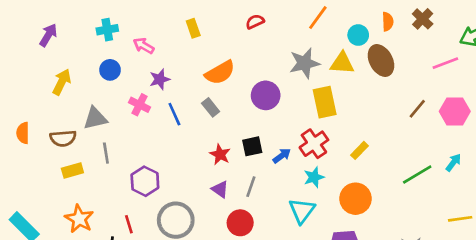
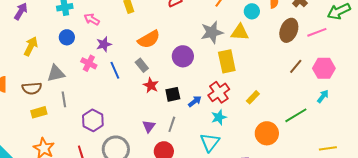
brown ellipse: (381, 61) -> (289, 30), moved, turned 50
red star: (220, 154) -> (151, 85), moved
cyan arrow: (453, 162) -> (323, 96), moved
purple triangle: (220, 189) -> (149, 126), turned 32
orange circle: (356, 199) -> (267, 133), moved

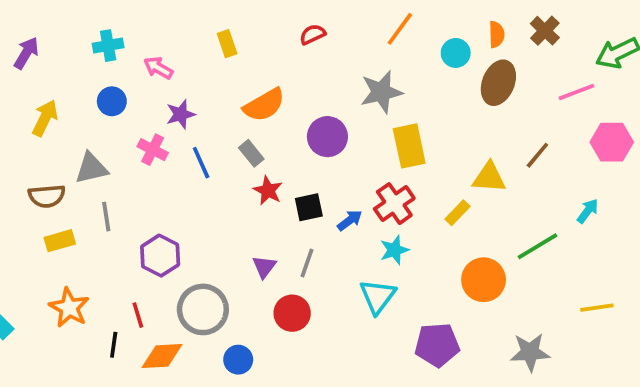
brown ellipse: (289, 30) -> (498, 83), moved
yellow triangle: (240, 32) -> (489, 177), moved
pink hexagon: (324, 68) -> (612, 142), moved

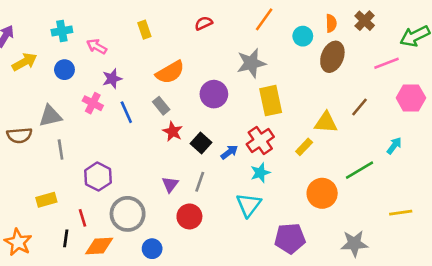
yellow arrow: (45, 118) -> (25, 62), moved, turned 35
black square: (309, 207) -> (201, 143), turned -36
yellow rectangle: (60, 241) -> (46, 200), moved
orange star: (69, 308) -> (18, 242), moved

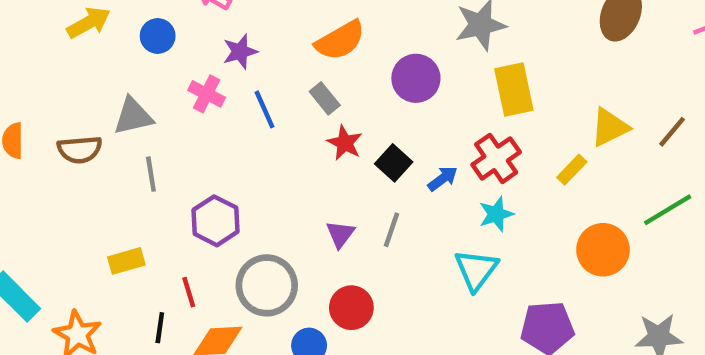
brown line: (359, 107) -> (672, 132), moved
yellow triangle: (326, 122) -> (610, 127), turned -30
red circle: (189, 216) -> (351, 308), moved

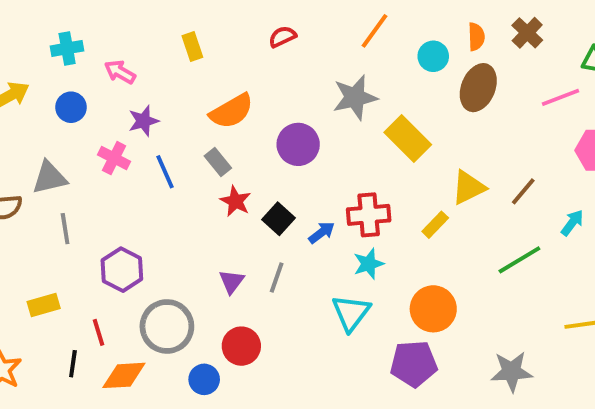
yellow rectangle: (514, 89) -> (408, 139), moved, turned -33
red cross: (496, 158) -> (369, 215), turned 30
orange circle: (603, 250) -> (433, 309), moved

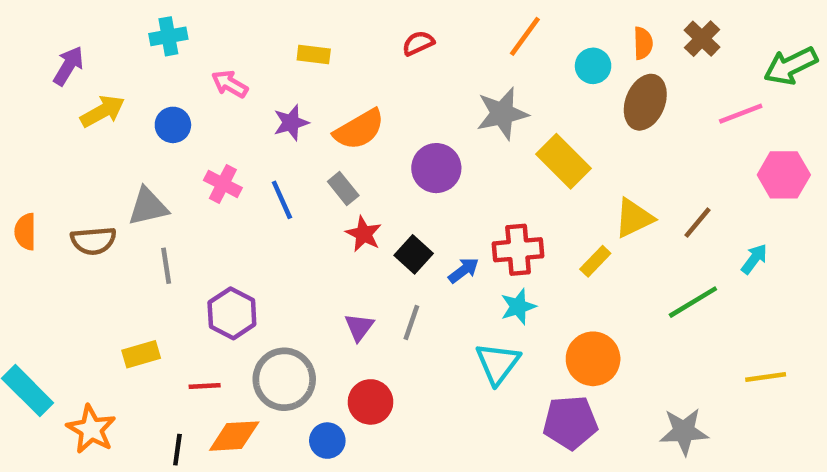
yellow rectangle: (192, 46) -> (314, 55), turned -64
cyan cross: (67, 48) -> (168, 36), moved
purple star: (143, 121) -> (291, 123), moved
red line: (98, 332) -> (205, 386), turned -76
black line: (73, 364) -> (177, 450), moved

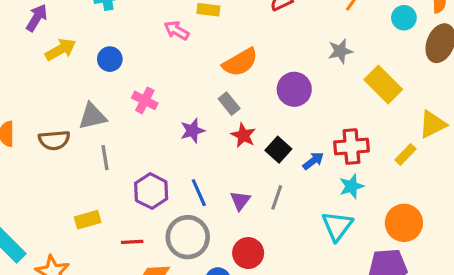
pink arrow: (230, 84) -> (177, 30), moved
gray star: (502, 114) -> (340, 51), size x0.7
purple star: (291, 123) -> (192, 131), moved
blue line: (282, 200) -> (199, 193), moved

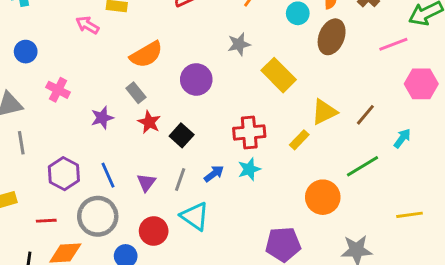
blue arrow: (313, 161) -> (214, 174), moved
orange circle: (404, 223) -> (323, 197), moved
cyan triangle: (337, 226) -> (195, 216), moved, turned -32

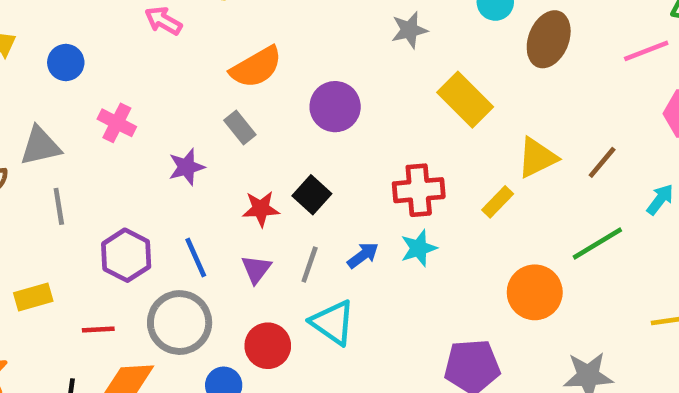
gray star: (239, 44) -> (409, 30), moved
red star: (149, 122) -> (261, 209), moved, turned -30

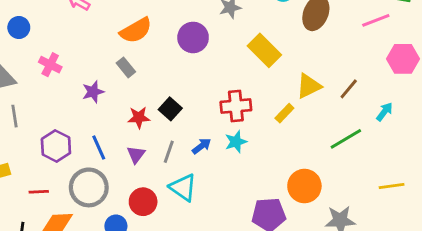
purple circle: (335, 107) -> (193, 37), moved
orange circle: (535, 292) -> (304, 186), moved

